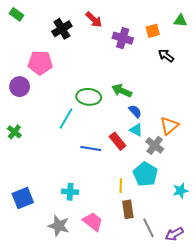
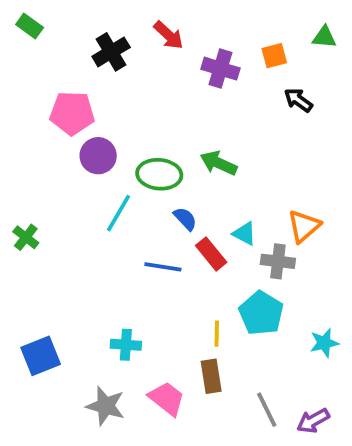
purple circle: (20, 87) -> (98, 156), moved
blue semicircle: (135, 111) -> (185, 219), moved
gray cross: (155, 145) -> (278, 261), turned -30
brown rectangle: (128, 209) -> (211, 376), moved

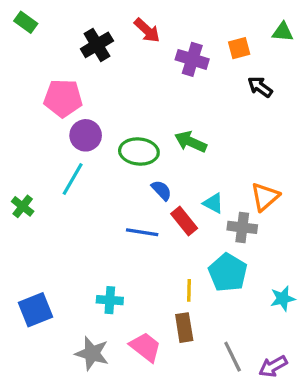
cyan line: (118, 213) -> (73, 179), moved

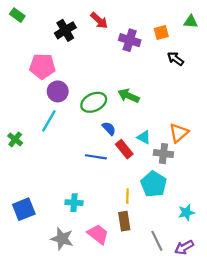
green ellipse: (139, 152) -> (94, 102), turned -30
cyan star: (283, 298) -> (186, 212), moved

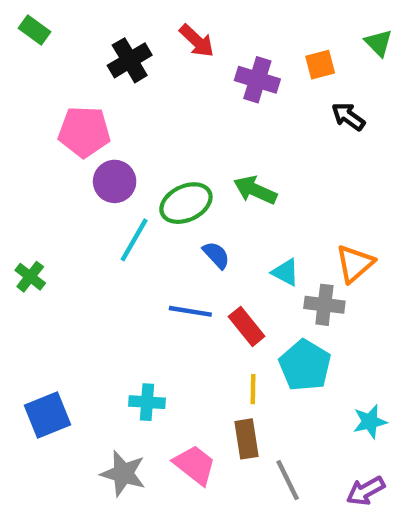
green triangle: (191, 22) -> (379, 43), turned 40
cyan line: (49, 121) -> (134, 240), moved
red rectangle: (124, 149) -> (247, 326), moved
gray line: (157, 241) -> (288, 480), moved

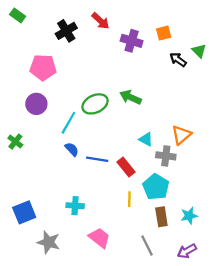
green triangle: (379, 43) -> (199, 51), moved
purple circle: (115, 181) -> (36, 104), moved
blue semicircle: (216, 255) -> (72, 149), moved
brown rectangle: (247, 439) -> (161, 217), moved
gray star: (123, 474) -> (49, 242), moved

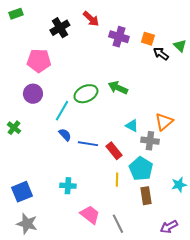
green rectangle: (18, 15) -> (16, 14), turned -56
orange square: (164, 33) -> (148, 39), moved, turned 32
cyan star: (189, 216) -> (179, 185), moved
gray star: (49, 242) -> (27, 224), moved
gray line: (147, 246) -> (118, 224), moved

